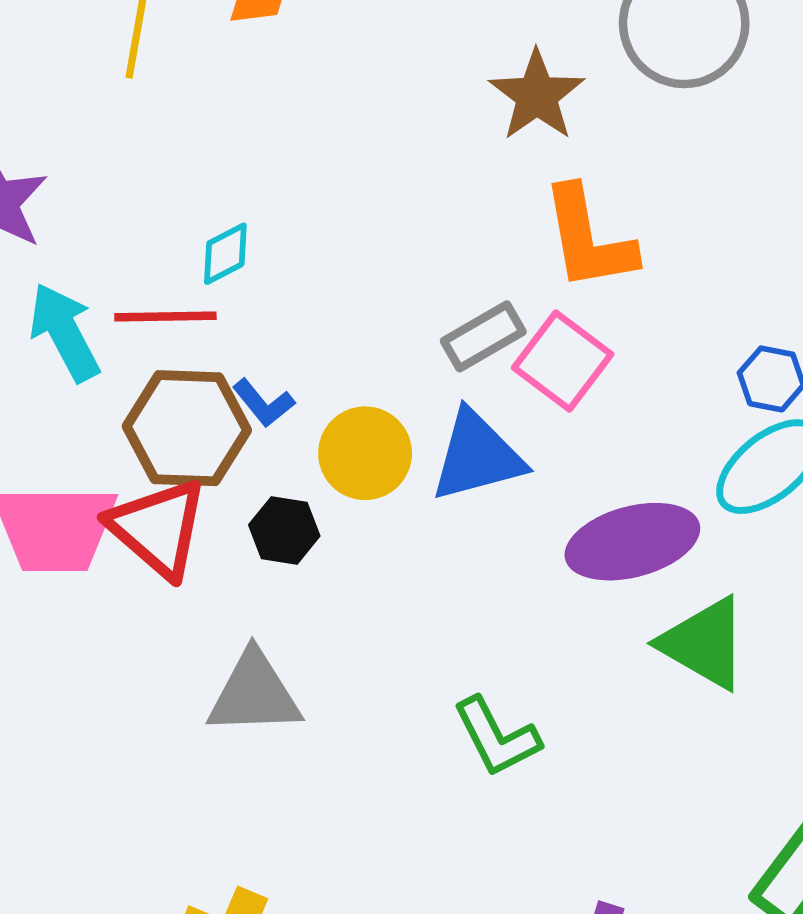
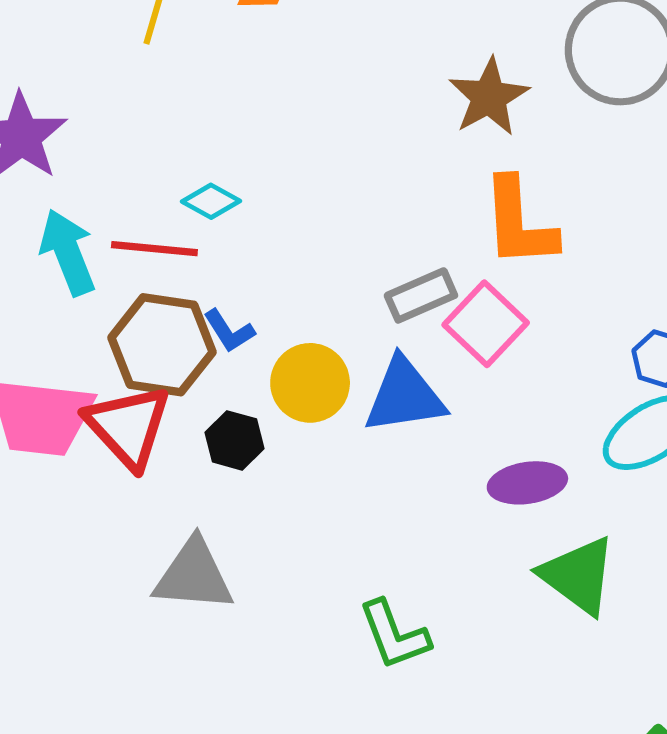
cyan diamond: (225, 254) -> (211, 201), turned 50
purple ellipse: (632, 542) -> (527, 483), size x0.7

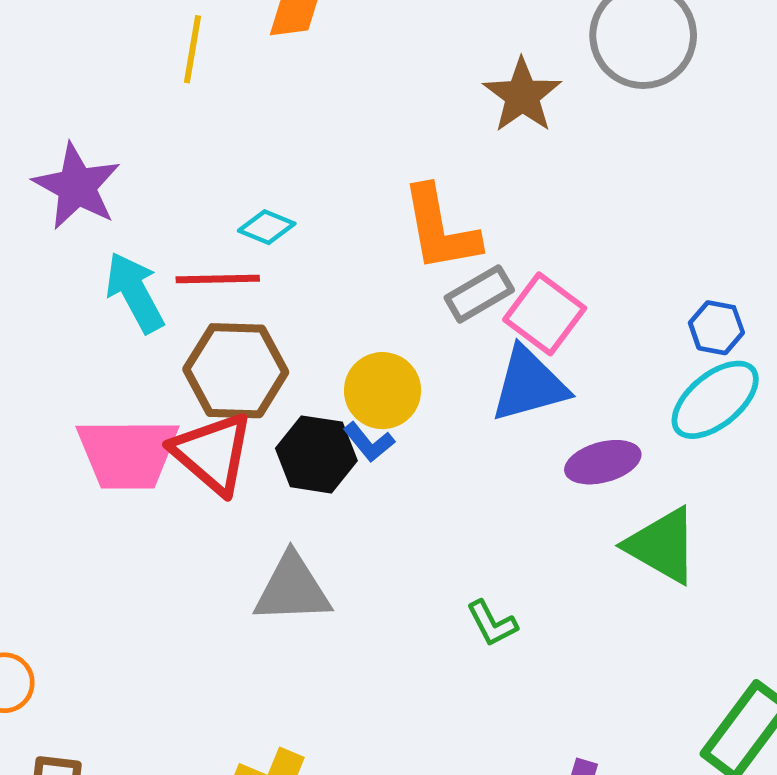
orange L-shape: (519, 223) -> (440, 229), moved
blue L-shape: (229, 331) -> (369, 442), moved
blue triangle: (404, 396) -> (529, 385), moved
black hexagon: (235, 440) -> (316, 454), size x1.4
green L-shape: (394, 635) -> (492, 623), size x0.7

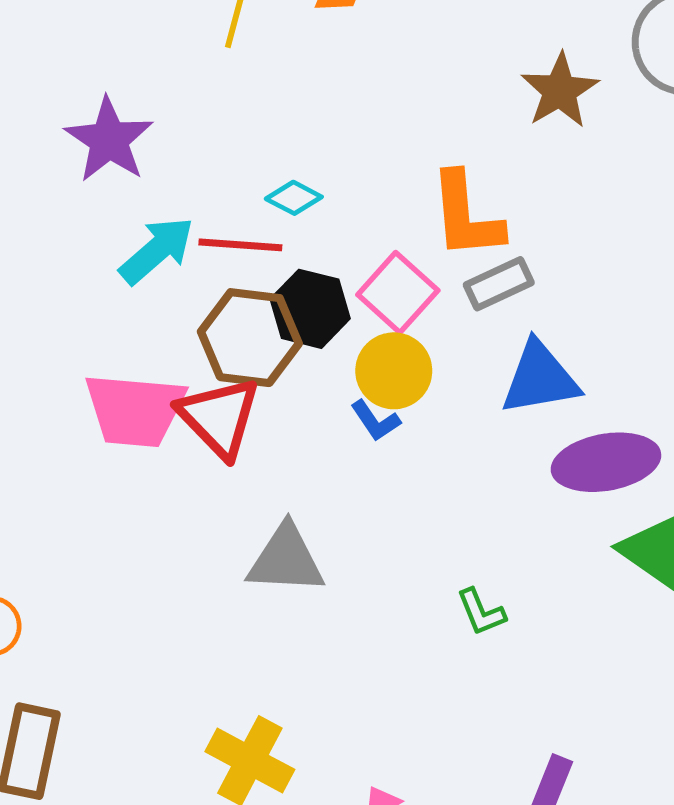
cyan arrow: (135, 292) -> (157, 250), turned 72
pink square: (545, 314) -> (398, 293), moved
black hexagon: (316, 454) -> (310, 309), moved
purple ellipse: (603, 462) -> (606, 462), size x1.4

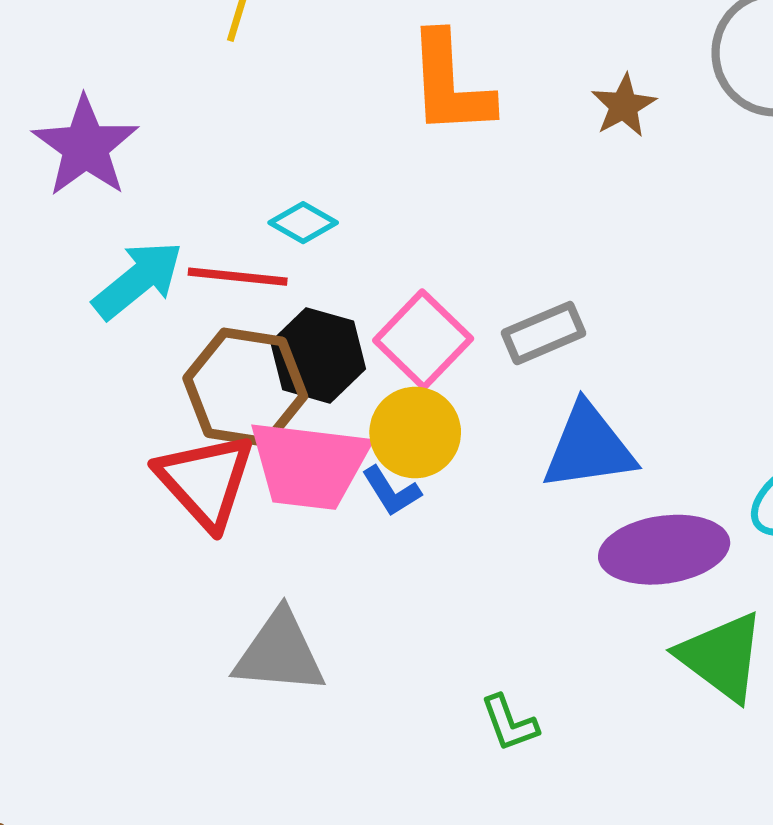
brown star: (560, 91) -> (624, 106), size x0.7
orange L-shape: (466, 216) -> (450, 84), moved
pink trapezoid: (135, 410) -> (309, 465), moved

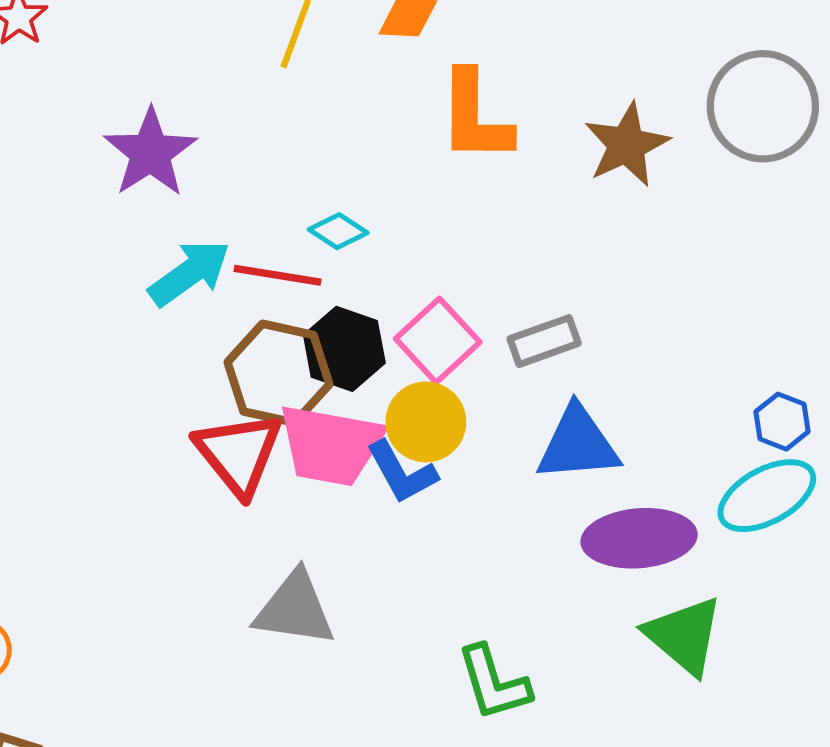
brown star: (624, 106) -> (627, 145), size x1.5
blue L-shape: (391, 491) -> (402, 472), size x1.4
green L-shape: (509, 723) -> (494, 683), size x1.5

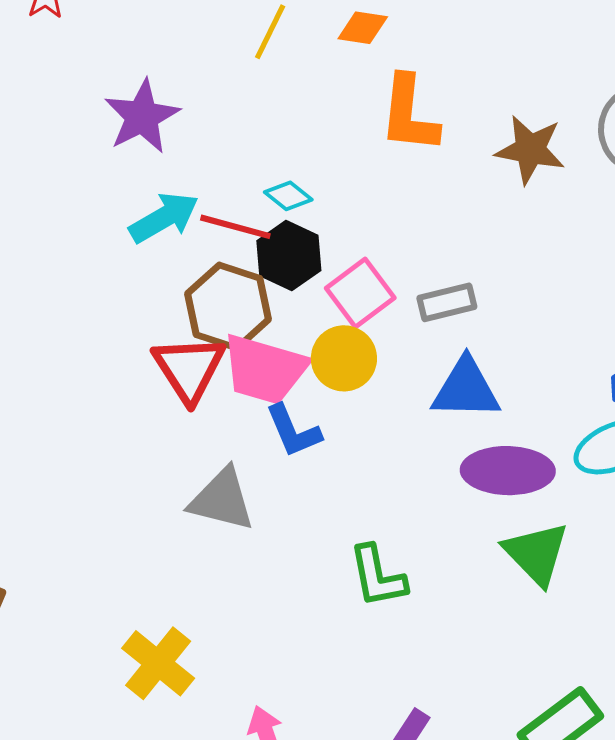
brown star: (627, 145) -> (530, 150), turned 30
black hexagon: (344, 349) -> (289, 256), moved
blue L-shape: (402, 472) -> (293, 431), moved

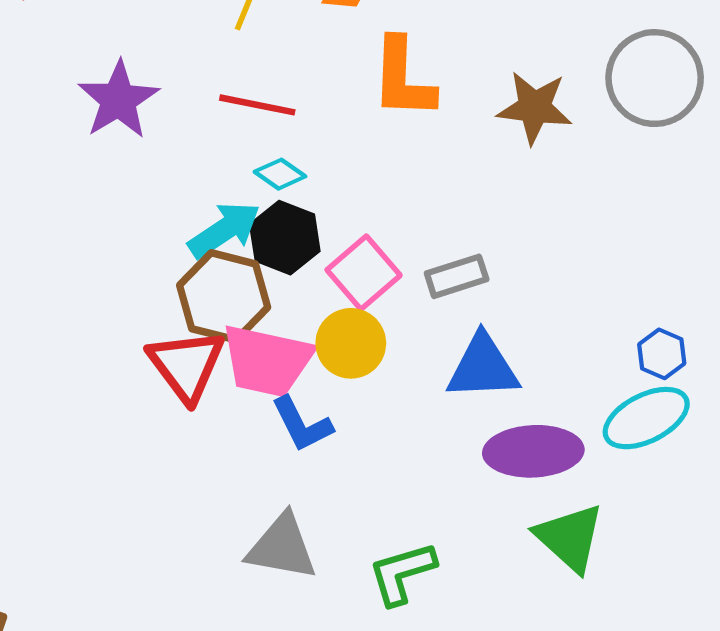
cyan arrow: (164, 218) -> (224, 230), moved
red line: (235, 227) -> (257, 105), moved
gray triangle: (222, 500) -> (282, 547), moved
green L-shape: (378, 576) -> (402, 573), turned 88

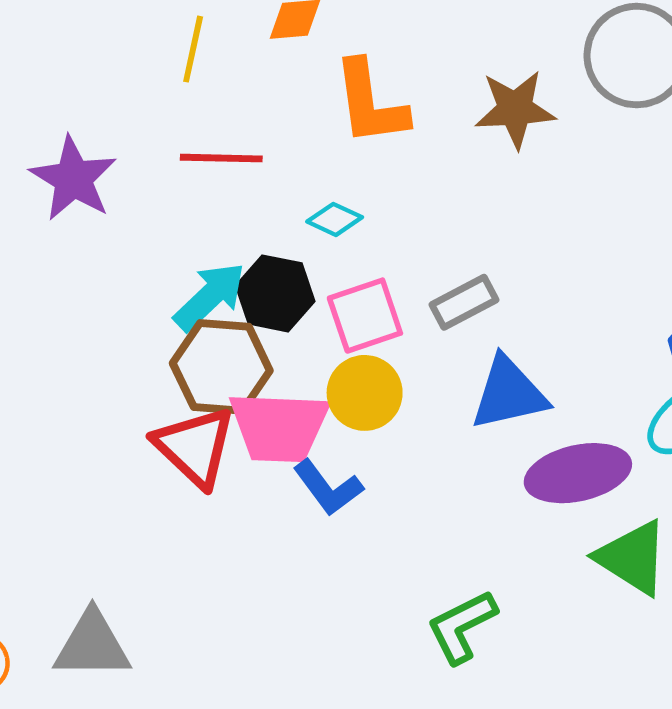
cyan diamond: (280, 174) -> (335, 219), moved
pink square: (364, 273) -> (365, 316), turned 32
gray triangle: (282, 547) -> (92, 645), moved

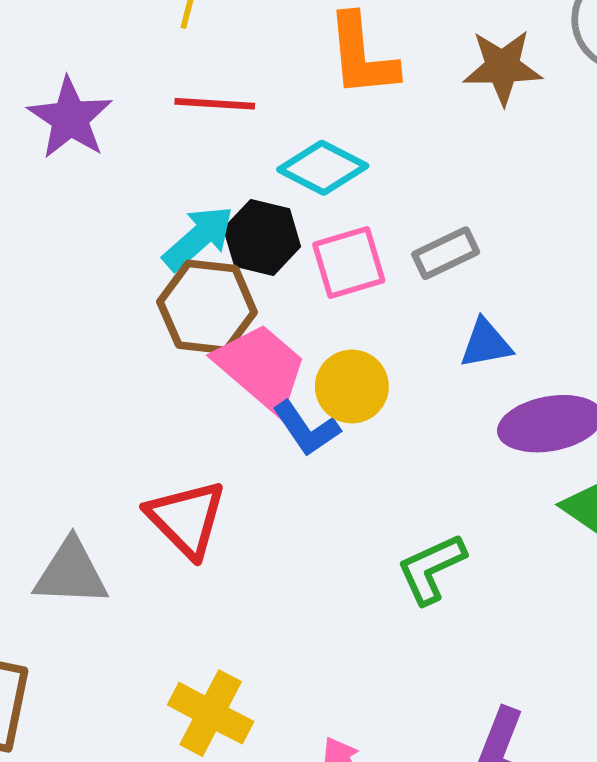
cyan diamond: (335, 219) -> (323, 168), size x1.6
yellow circle: (365, 393) -> (352, 387), moved
blue triangle: (509, 394) -> (486, 344), size x0.7
pink trapezoid: (279, 427) -> (261, 367), turned -144
red triangle: (195, 447) -> (186, 519), moved

